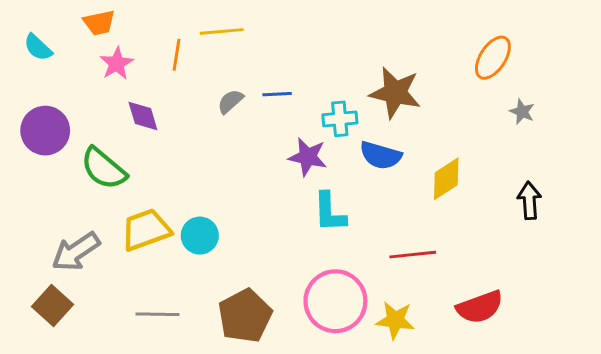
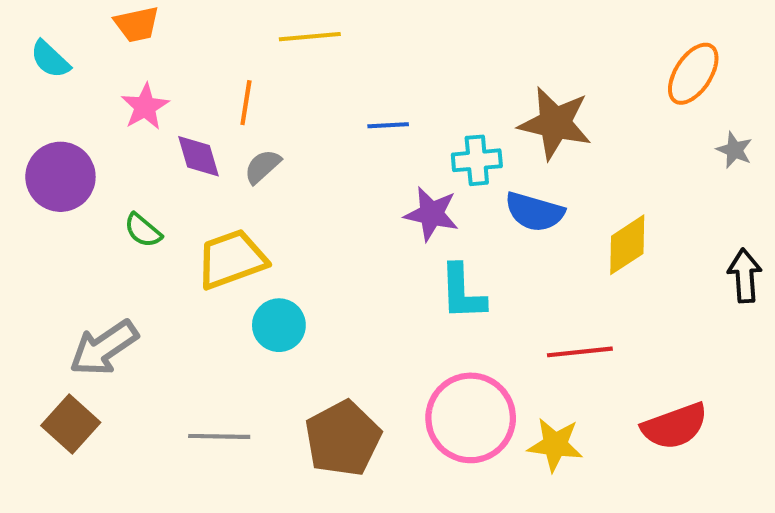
orange line: (176, 55) -> (246, 103), moved
pink star: (117, 63) -> (145, 107), moved
gray semicircle: (230, 101) -> (262, 166), moved
green semicircle: (104, 168) -> (143, 230), size x0.6
yellow trapezoid: (146, 230) -> (232, 259), moved

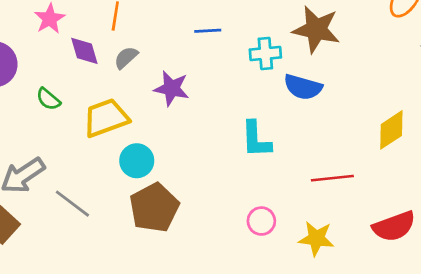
purple star: (431, 214) -> (172, 88), moved
yellow diamond: (627, 245) -> (391, 130), moved
pink circle: (471, 418) -> (261, 221), size x0.5
gray line: (219, 436) -> (72, 204), moved, turned 36
brown pentagon: (343, 439) -> (154, 208), moved

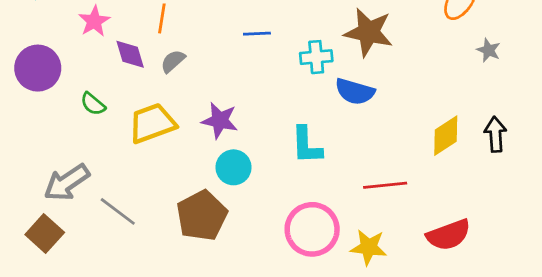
purple star: (172, 88) -> (220, 120), moved
cyan circle: (137, 161) -> (234, 167), moved
pink circle: (261, 221) -> (312, 229), size x1.8

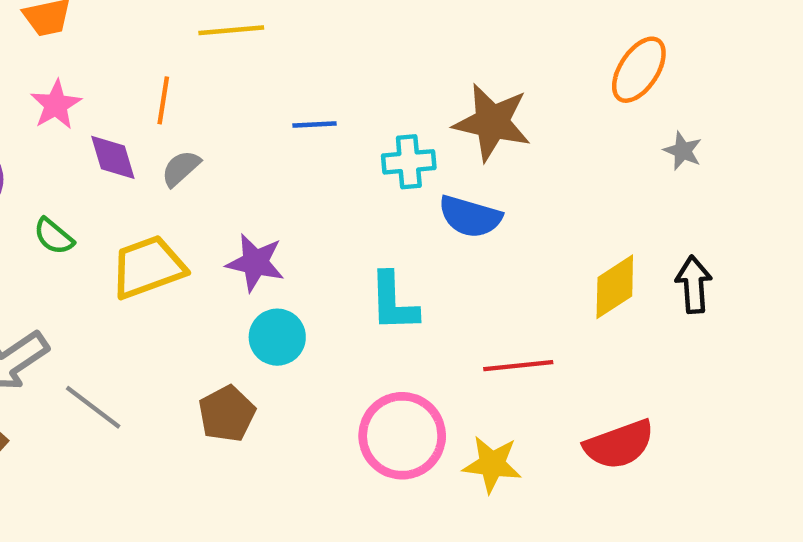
brown pentagon: (202, 216) -> (227, 414), size x0.7

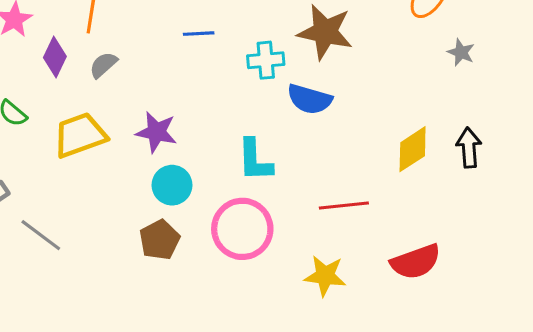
purple diamond: (113, 157) -> (55, 57), turned 42
brown pentagon: (227, 414) -> (160, 240), moved
pink circle: (402, 436) -> (242, 229), moved

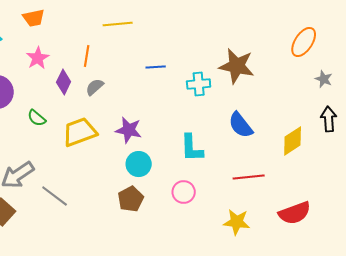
blue semicircle: (309, 99) -> (241, 125), moved, turned 36
black arrow: (469, 148) -> (329, 119), moved
pink circle: (242, 229) -> (184, 192), size x0.6

